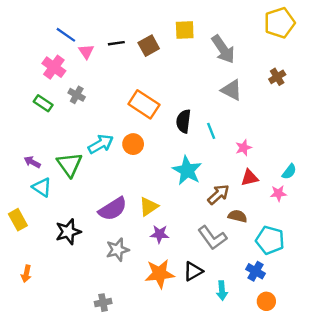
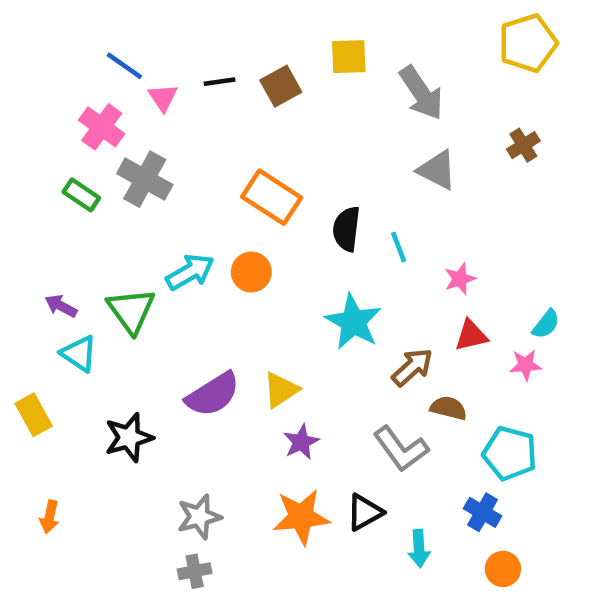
gray cross: (77, 95) -> (145, 179), size x1.6
purple star: (160, 234) -> (301, 442), turned -30
gray star: (117, 250) -> (199, 517), moved

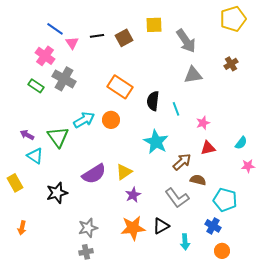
gray triangle: (437, 170) -> (193, 75), turned -36
pink star: (526, 365) -> (248, 166), moved

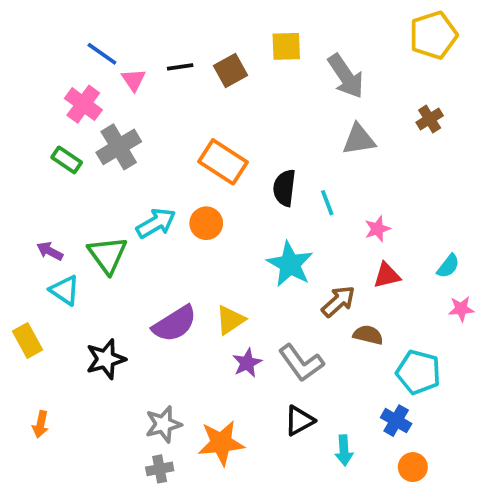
gray cross: (64, 79) -> (119, 147), turned 30
gray L-shape: (177, 198) -> (301, 363), moved
orange star: (133, 228) -> (221, 443), moved

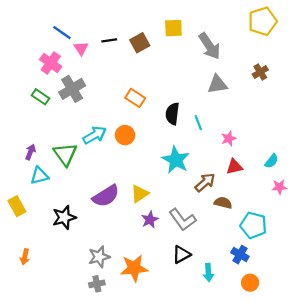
orange rectangle: (223, 162) -> (135, 98), size x0.7
purple arrow: (50, 251) -> (30, 152), turned 84
cyan triangle: (65, 290) -> (39, 176), turned -48

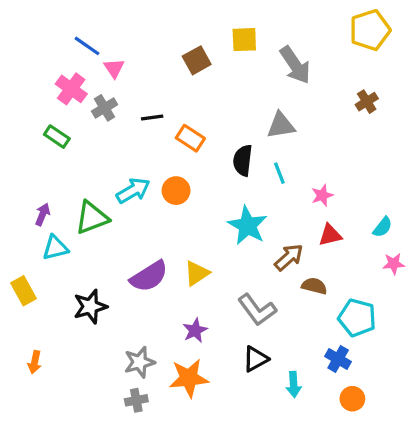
black line: (109, 40) -> (152, 117), moved
gray triangle: (217, 84) -> (281, 125), moved
gray cross: (72, 89) -> (105, 108), moved, size x0.7
green triangle: (65, 154) -> (92, 218), turned 45
purple star: (150, 220) -> (195, 330), moved

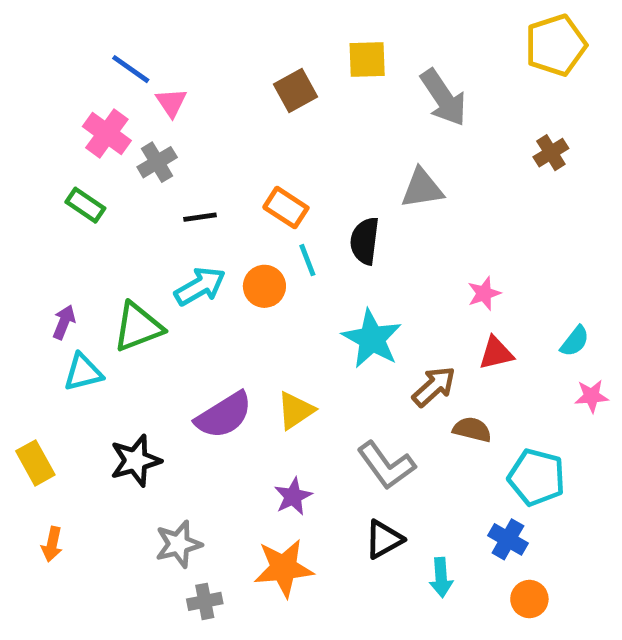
black line: (152, 117) -> (200, 217), moved
cyan line: (279, 173) -> (307, 260), moved
yellow rectangle: (23, 291) -> (35, 463), moved
gray star: (139, 362) -> (179, 544), moved

